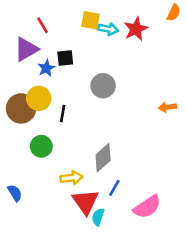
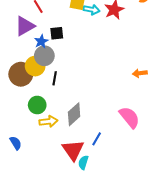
gray circle: (103, 86) -> (44, 56), moved
gray diamond: (103, 158) -> (74, 114), moved
yellow arrow: (72, 178) -> (48, 121), moved
pink semicircle: (147, 207) -> (129, 117), moved, turned -95

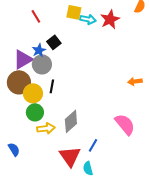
purple triangle: (25, 26) -> (23, 59), moved
black square: (57, 33) -> (54, 42), turned -32
yellow circle: (35, 66) -> (33, 93), moved
cyan semicircle: (83, 162) -> (88, 168), moved, turned -32

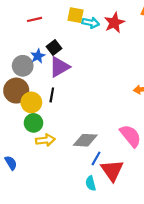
red line: (36, 16) -> (35, 19), turned -72
purple triangle: (23, 59) -> (59, 67), moved
gray circle: (42, 64) -> (23, 66), moved
gray diamond: (71, 121) -> (85, 140), moved, turned 45
red triangle: (70, 156) -> (112, 170), moved

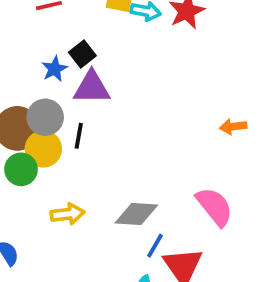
gray circle: (23, 66) -> (45, 117), moved
purple triangle: (59, 67) -> (92, 87), turned 30
green circle: (33, 123) -> (21, 169), moved

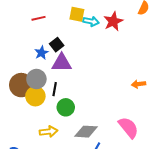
green circle: (21, 169) -> (66, 107), moved

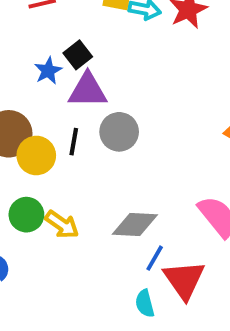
gray circle: (36, 79) -> (119, 132), moved
green circle: (66, 107) -> (26, 215), moved
yellow arrow: (49, 132) -> (62, 225), turned 42

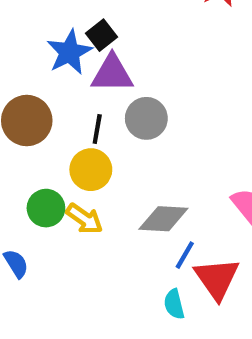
blue star: (48, 71) -> (69, 52), size x1.5
yellow circle: (36, 155) -> (91, 170), moved

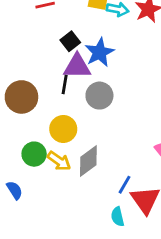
blue star: (69, 52) -> (99, 52), moved
black line: (97, 129) -> (65, 84), moved
gray diamond: (163, 219) -> (88, 161), moved, turned -40

